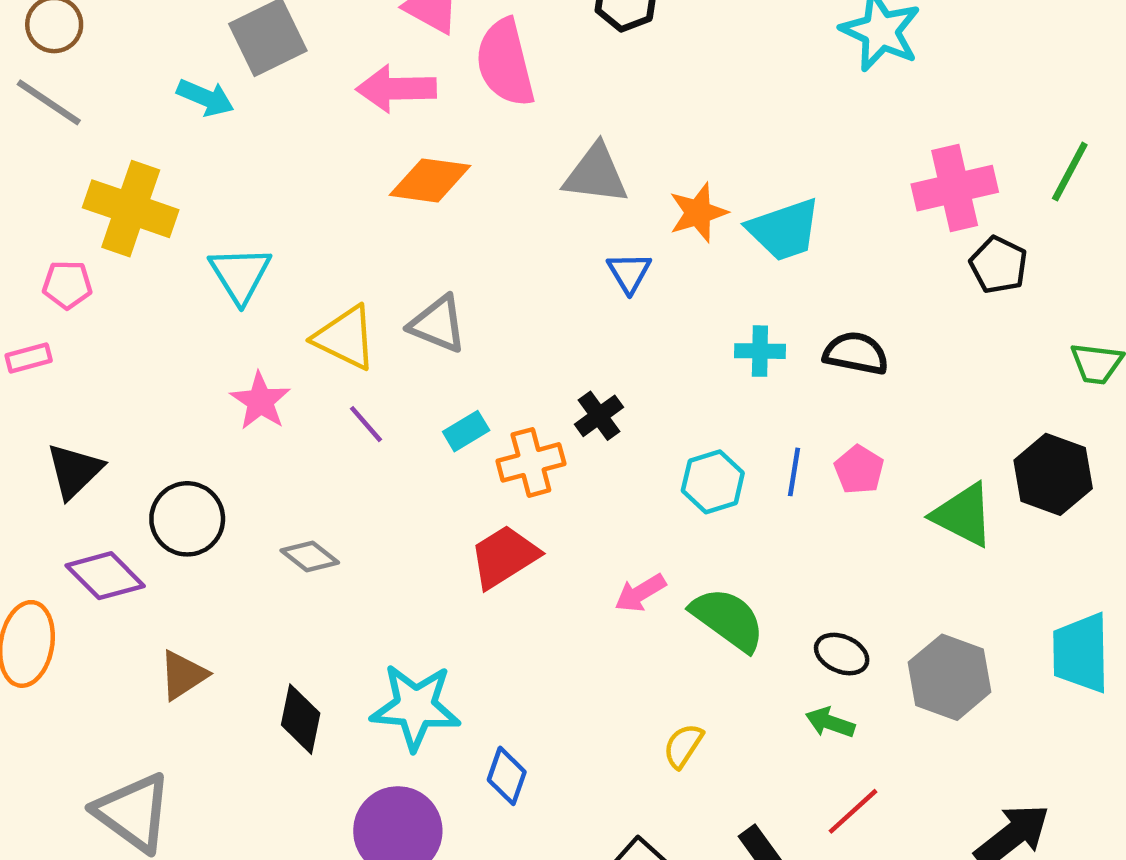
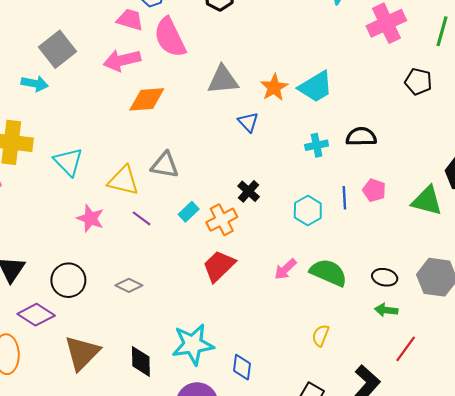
pink cross: (955, 188) -> (386, 23), moved
brown triangle: (183, 675) -> (82, 353), size x1.5

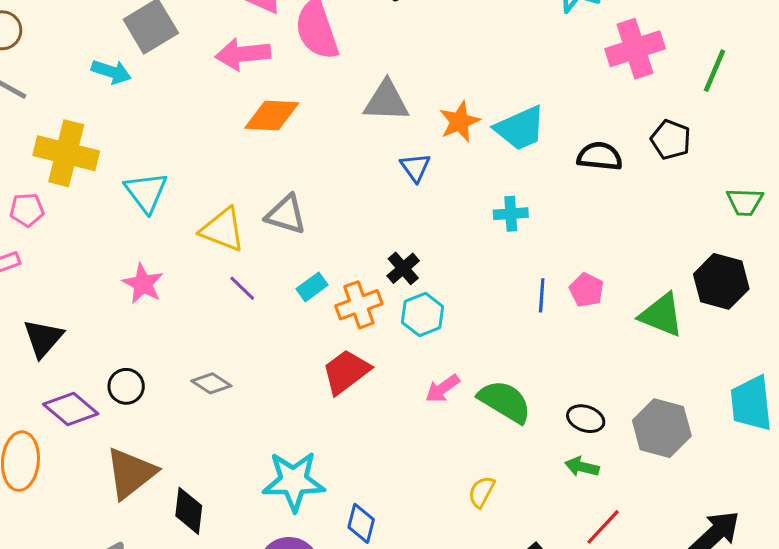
black semicircle: (361, 137) -> (600, 156), moved
cyan hexagon: (308, 210) -> (423, 315), moved
pink star: (90, 218) -> (143, 284), moved
black circle: (68, 280) -> (126, 386), moved, size x0.7
black diamond: (141, 361) -> (189, 511), moved

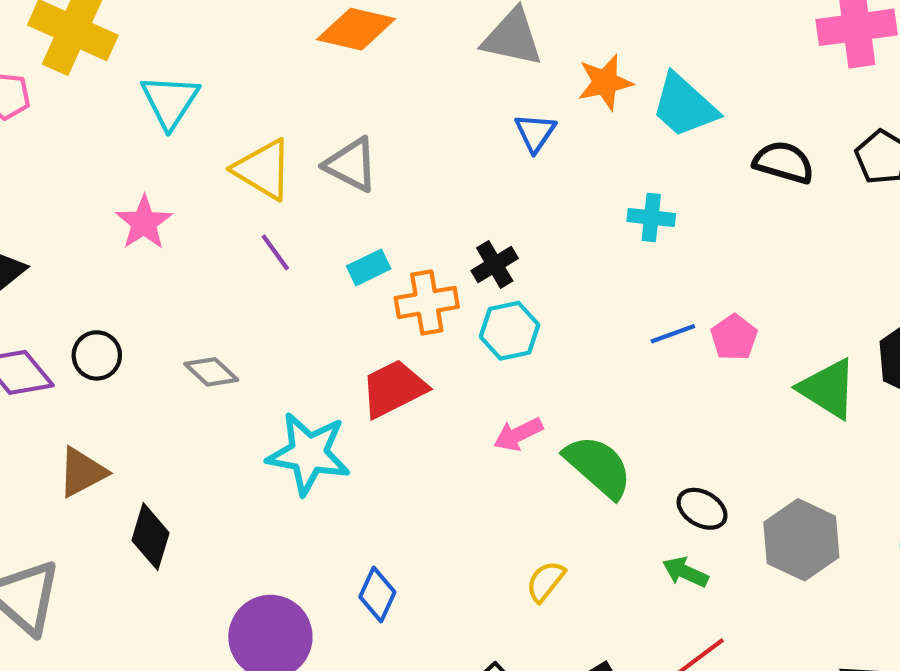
cyan trapezoid: (520, 128) -> (684, 106), turned 56
blue line: (542, 295) -> (673, 334), turned 56
brown triangle: (131, 473) -> (82, 472), size x0.7
cyan star: (294, 481) -> (309, 454), moved

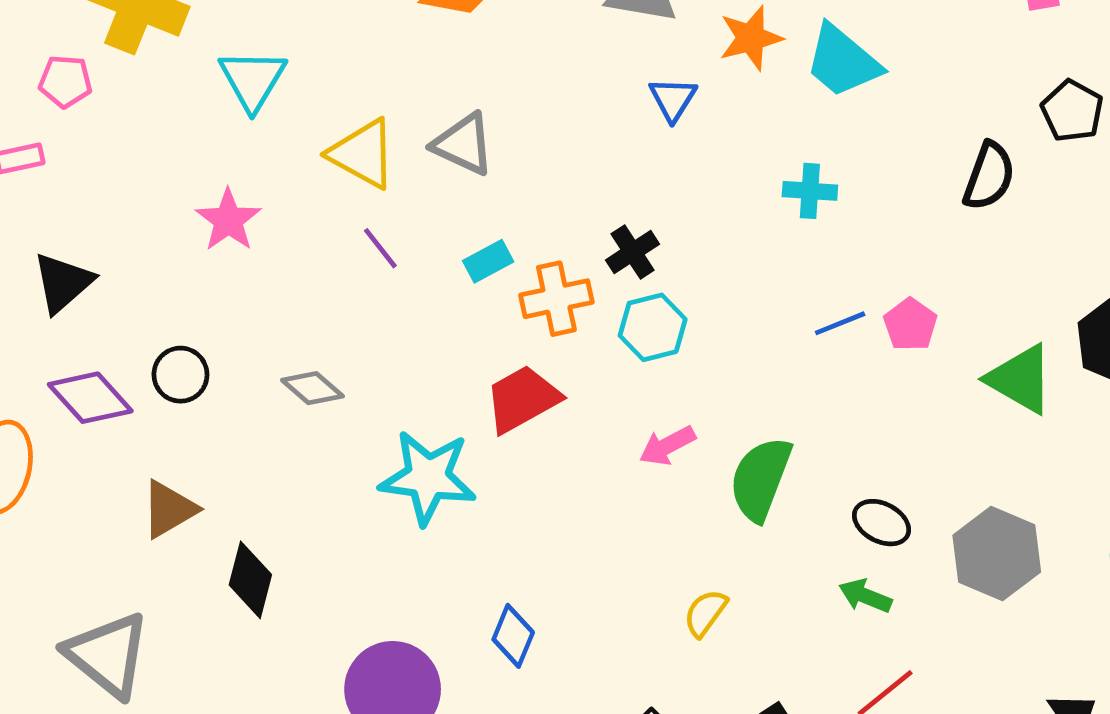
black semicircle: (784, 162) -> (989, 176), moved, turned 96
green semicircle: (598, 466) -> (761, 479), turned -108

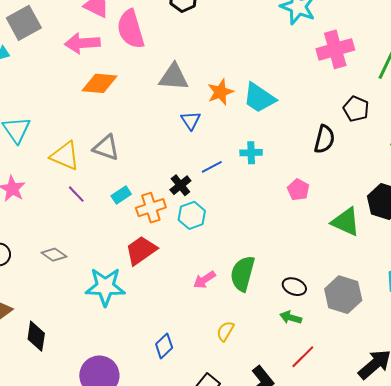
blue line: (840, 323) -> (212, 167), moved
pink pentagon: (910, 324) -> (298, 190), moved
pink arrow: (667, 446) -> (204, 280), moved
blue diamond: (513, 636) -> (164, 346), moved, turned 30

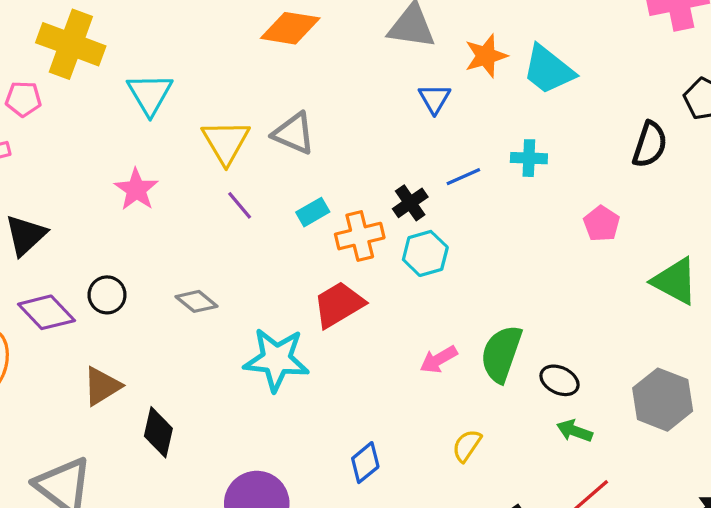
yellow triangle: (65, 156) -> (226, 142), turned 32
black ellipse: (294, 287) -> (560, 380), moved

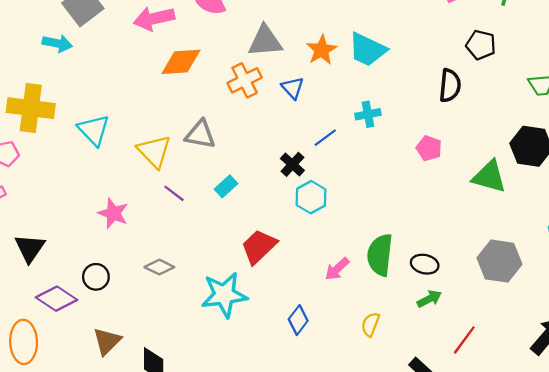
pink star: (136, 189) -> (113, 213), moved
orange cross: (360, 236) -> (245, 80), moved
green arrow: (575, 431) -> (429, 299), moved, turned 145
blue diamond: (365, 463) -> (298, 320), moved

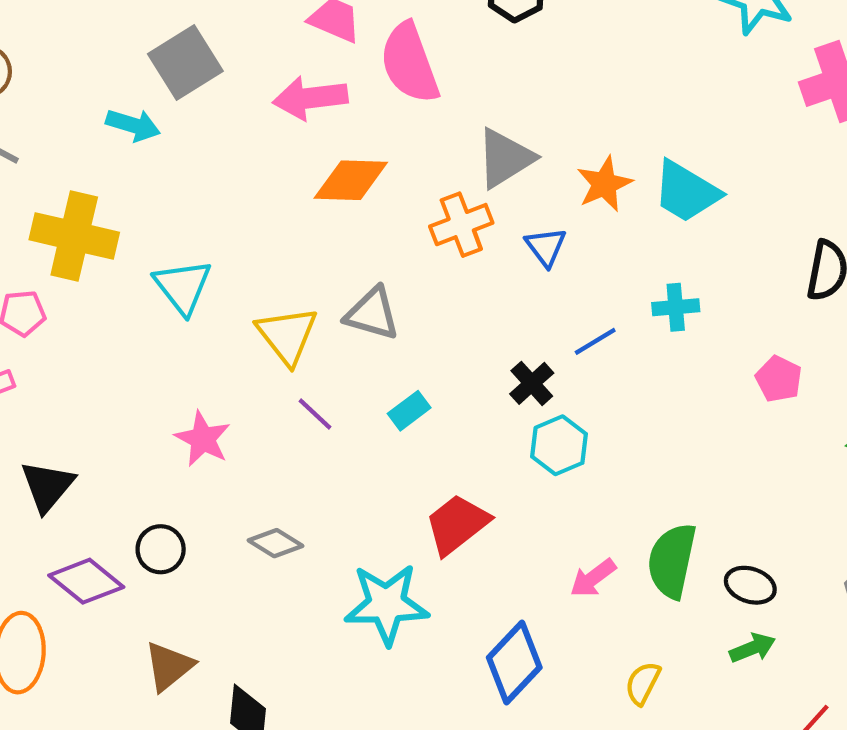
gray triangle: (265, 41) -> (505, 158), turned -33
blue diamond: (298, 320) -> (514, 663), size x1.5

